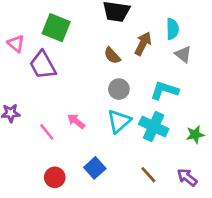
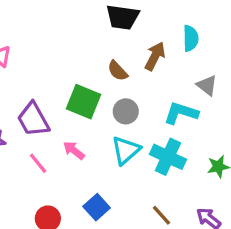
green square: (56, 28) -> (84, 102), moved
gray triangle: (183, 54) -> (207, 85), moved
purple trapezoid: (43, 65) -> (33, 119), moved

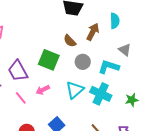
gray circle: (126, 111) -> (83, 62), moved
pink arrow: (74, 150) -> (43, 90), turned -64

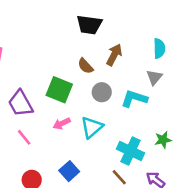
cyan semicircle: (115, 21) -> (159, 48), moved
gray triangle: (125, 50) -> (154, 77), turned 32
pink arrow: (43, 90) -> (62, 124), moved
cyan cross: (101, 94) -> (131, 151), moved

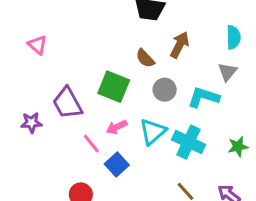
pink line: (24, 137) -> (91, 144), moved
cyan cross: (131, 151) -> (189, 142), moved
blue square: (69, 171) -> (117, 165), moved

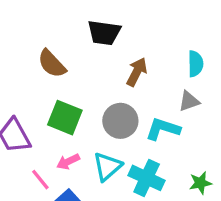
brown semicircle: (145, 58) -> (52, 64), moved, size x1.4
gray triangle: (227, 72) -> (189, 101), turned 30
gray circle: (165, 90) -> (120, 121), size x1.4

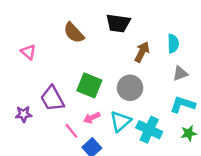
brown semicircle: (52, 64) -> (74, 33), moved
cyan semicircle: (195, 64) -> (173, 44), moved
cyan L-shape: (163, 129) -> (183, 105), moved

